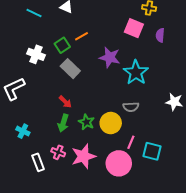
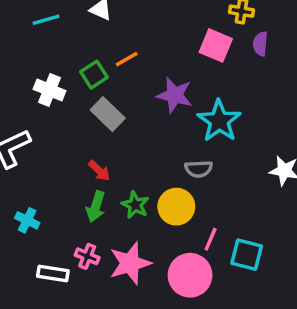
cyan line: (34, 13) -> (46, 20), turned -42
purple semicircle: (160, 35) -> (260, 44), moved
gray semicircle: (131, 107) -> (199, 169), moved
white rectangle: (38, 162) -> (53, 273), turned -60

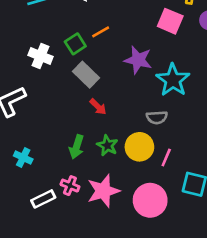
red arrow: (99, 171) -> (98, 107), moved
pink line: (211, 239) -> (166, 158), moved
white rectangle: (53, 273) -> (43, 199), turned -35

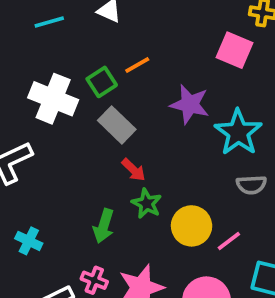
white cross: (41, 56) -> (53, 99), size x1.4
gray semicircle: (157, 117) -> (251, 185), moved
green star: (107, 145) -> (147, 203), moved
pink line: (166, 158) -> (229, 241), turned 30

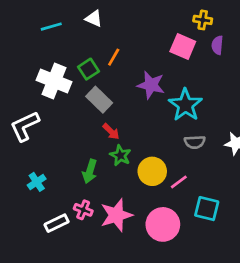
orange line: (137, 65) -> (114, 57), turned -30
cyan cross: (29, 241) -> (37, 182), turned 30

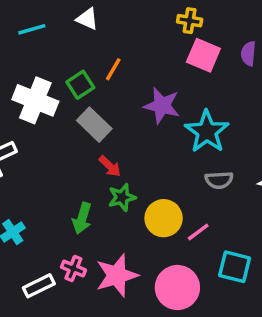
yellow cross: (203, 20) -> (190, 21), moved
green star: (120, 155) -> (122, 197), turned 30

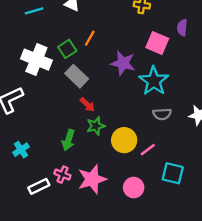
pink square: (203, 55) -> (157, 43), moved
pink circle: (177, 288) -> (134, 188), size x0.7

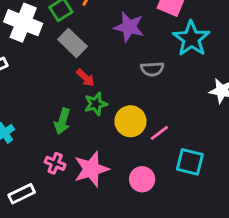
cyan star: (154, 81) -> (191, 39), moved
gray semicircle: (162, 114) -> (152, 69), moved
white rectangle: (39, 186) -> (22, 194), moved

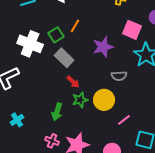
purple star: (129, 27) -> (103, 47), turned -30
yellow circle: (130, 121) -> (104, 100), moved

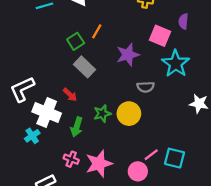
white cross: (30, 44) -> (47, 112), moved
red arrow: (73, 82) -> (70, 95), moved
pink line: (124, 120) -> (151, 155), moved

